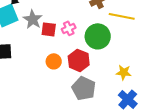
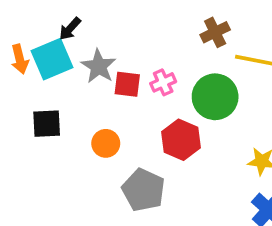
orange circle: (54, 61) -> (106, 143), moved
gray pentagon: (84, 88) -> (143, 190), moved

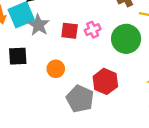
gray star: (99, 66) -> (38, 25), moved
red hexagon: (181, 140) -> (105, 81), moved

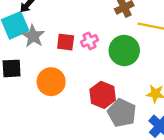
orange circle: (56, 69) -> (51, 82), size x1.5
gray pentagon: (80, 99) -> (122, 113), moved

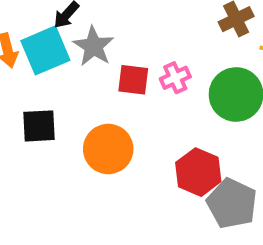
gray star: (33, 36) -> (94, 46), moved

